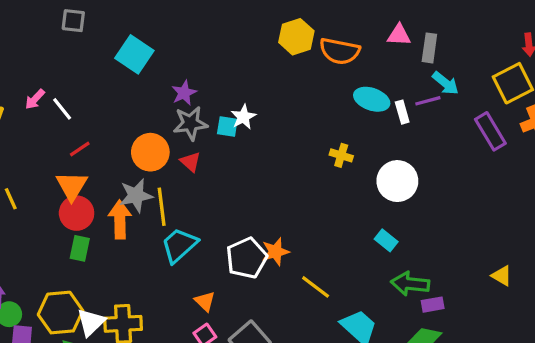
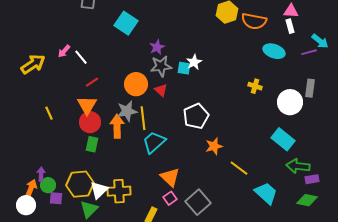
gray rectangle: (429, 48) -> (310, 88), moved
white rectangle: (402, 112) -> (290, 26), moved
cyan rectangle: (386, 240) -> (283, 139), size x1.6
white pentagon: (247, 258) -> (196, 116), moved
orange triangle: (205, 301) -> (170, 177), size x1.5

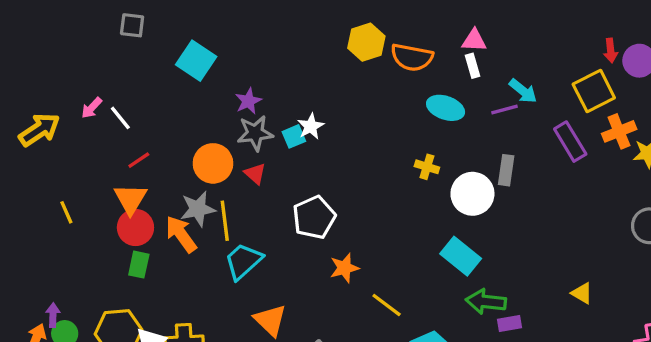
cyan square: (184, 68) -> (294, 136), turned -32
yellow cross: (255, 86) -> (427, 167), moved
orange arrow: (117, 126) -> (181, 234), turned -35

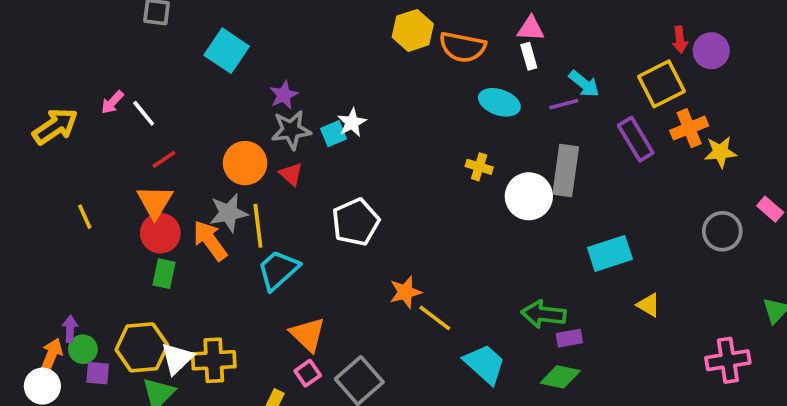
gray rectangle: (506, 170) -> (566, 170), size x1.5
cyan rectangle: (461, 256) -> (610, 253), moved, turned -57
orange star: (344, 268) -> (405, 292), moved

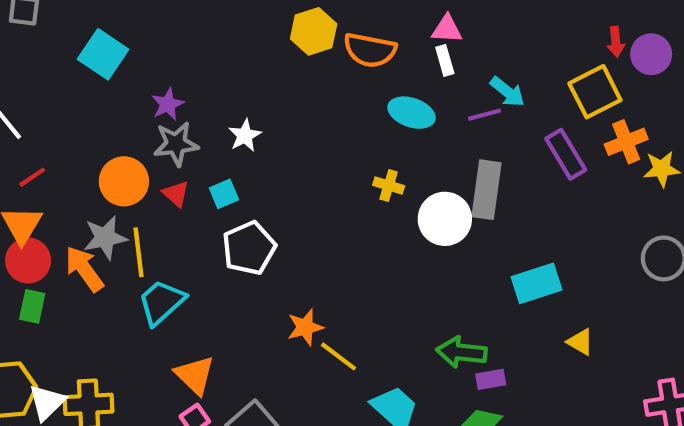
cyan square: (334, 134) -> (224, 194), moved

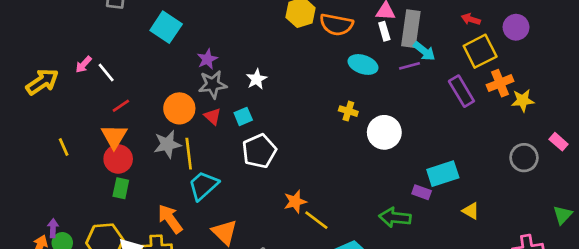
red arrow: (616, 42) -> (471, 19), moved, turned 114
gray rectangle: (487, 190) -> (411, 29), moved
orange arrow: (84, 269) -> (170, 219), moved
purple rectangle: (491, 379) -> (422, 192), moved, turned 30

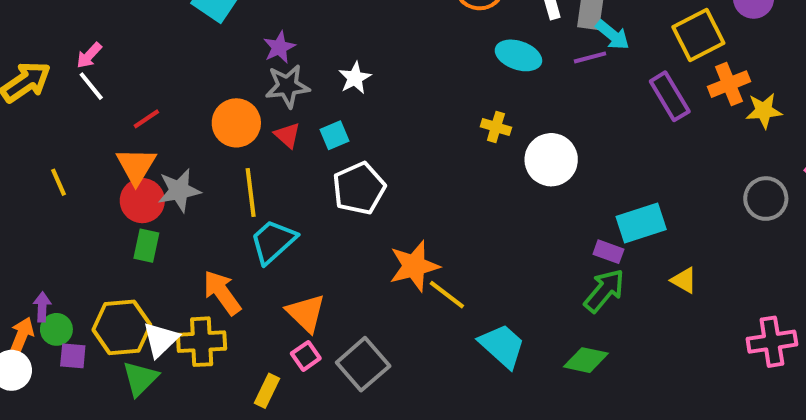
white line: (106, 72) -> (91, 86), moved
gray star: (167, 144) -> (179, 190), moved
orange star: (295, 202) -> (414, 266), size x1.4
green arrow: (395, 218) -> (604, 291), moved, turned 124

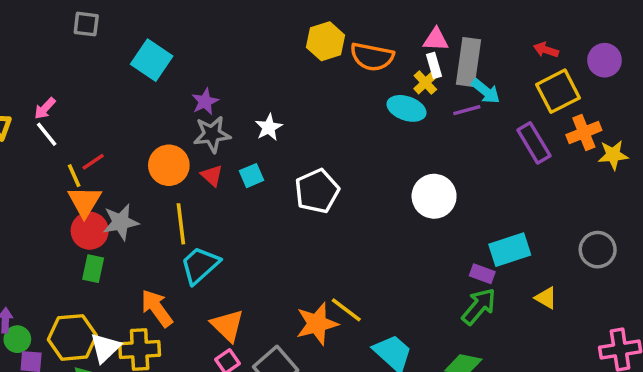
yellow cross: (496, 127) -> (425, 83), moved, turned 30
yellow line: (58, 182) -> (74, 176), moved
white pentagon: (359, 188) -> (317, 191), moved
gray circle: (766, 199) -> (598, 250), moved
orange star: (414, 266) -> (317, 324), moved

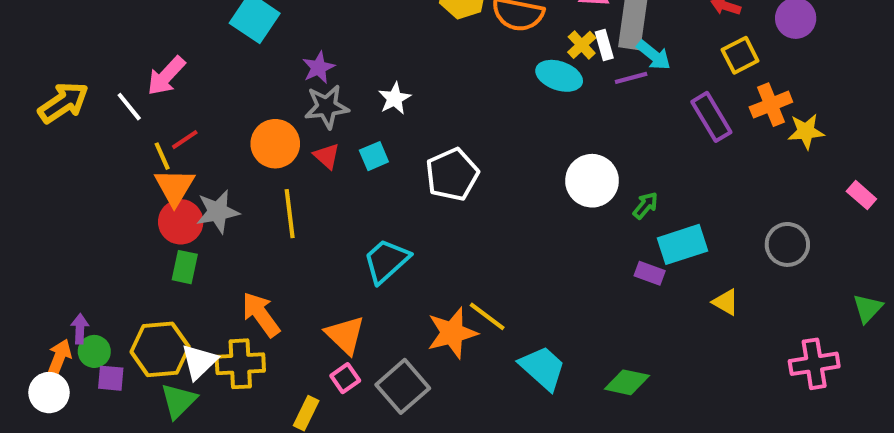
white rectangle: (434, 65) -> (604, 45), moved
yellow square: (558, 91) -> (740, 55), size x0.7
pink arrow: (45, 108) -> (166, 76), moved, size x1.5
cyan trapezoid: (200, 265) -> (386, 261), moved
green arrow: (479, 306) -> (645, 205), moved, size x0.6

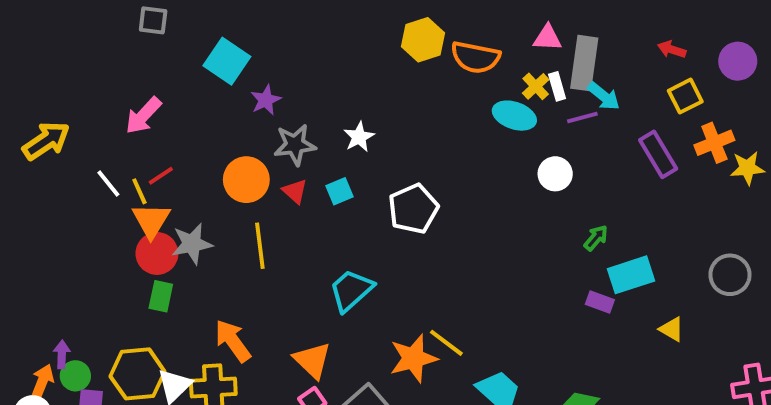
purple star: (318, 68) -> (266, 100), moved
white line: (129, 107) -> (108, 184), moved
white circle: (592, 181) -> (555, 174), moved, size x0.7

